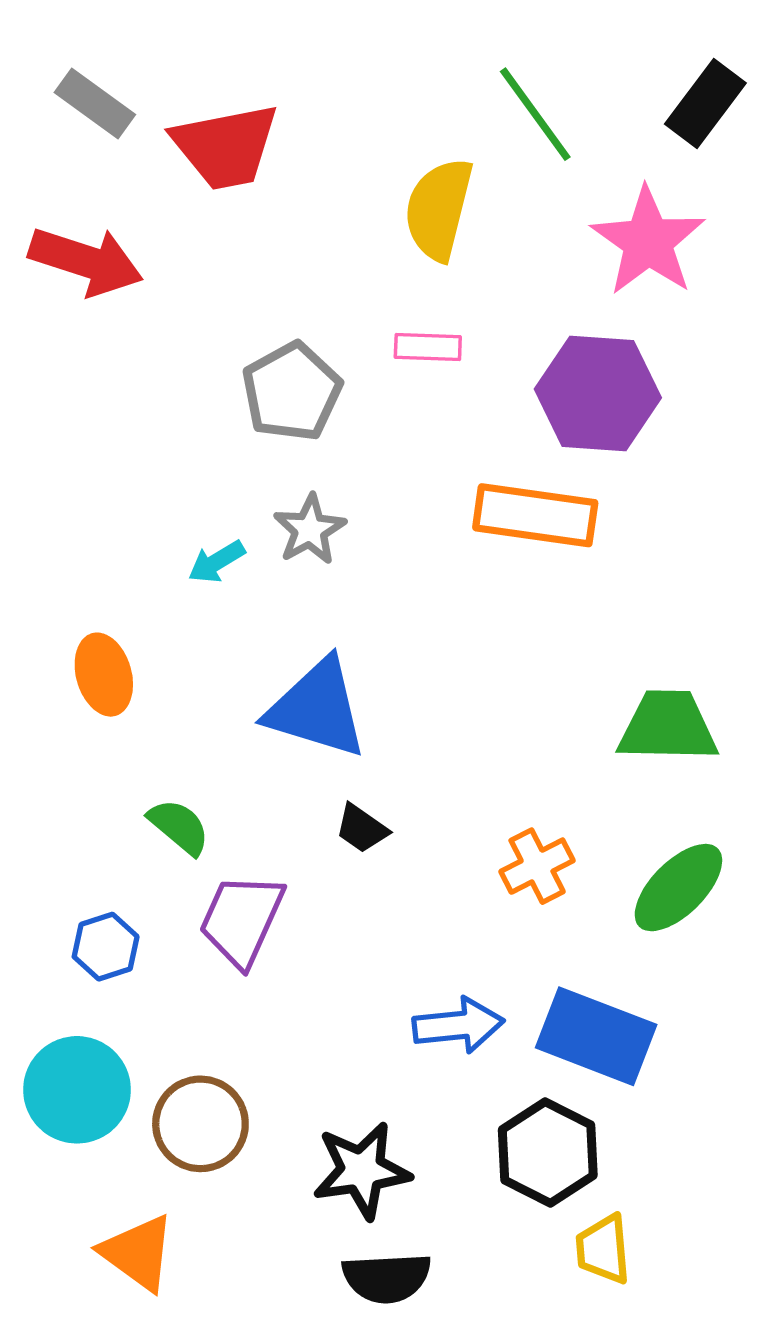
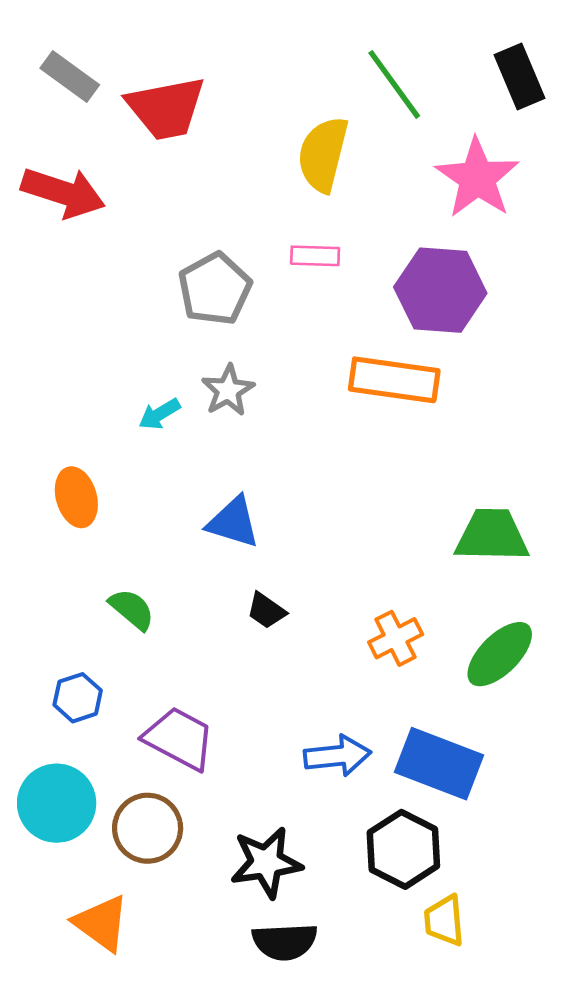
black rectangle: (705, 103) -> (519, 76), turned -60
blue triangle: (317, 709) -> (233, 522), size x0.7
purple trapezoid: (242, 920) -> (179, 739), moved, turned 94

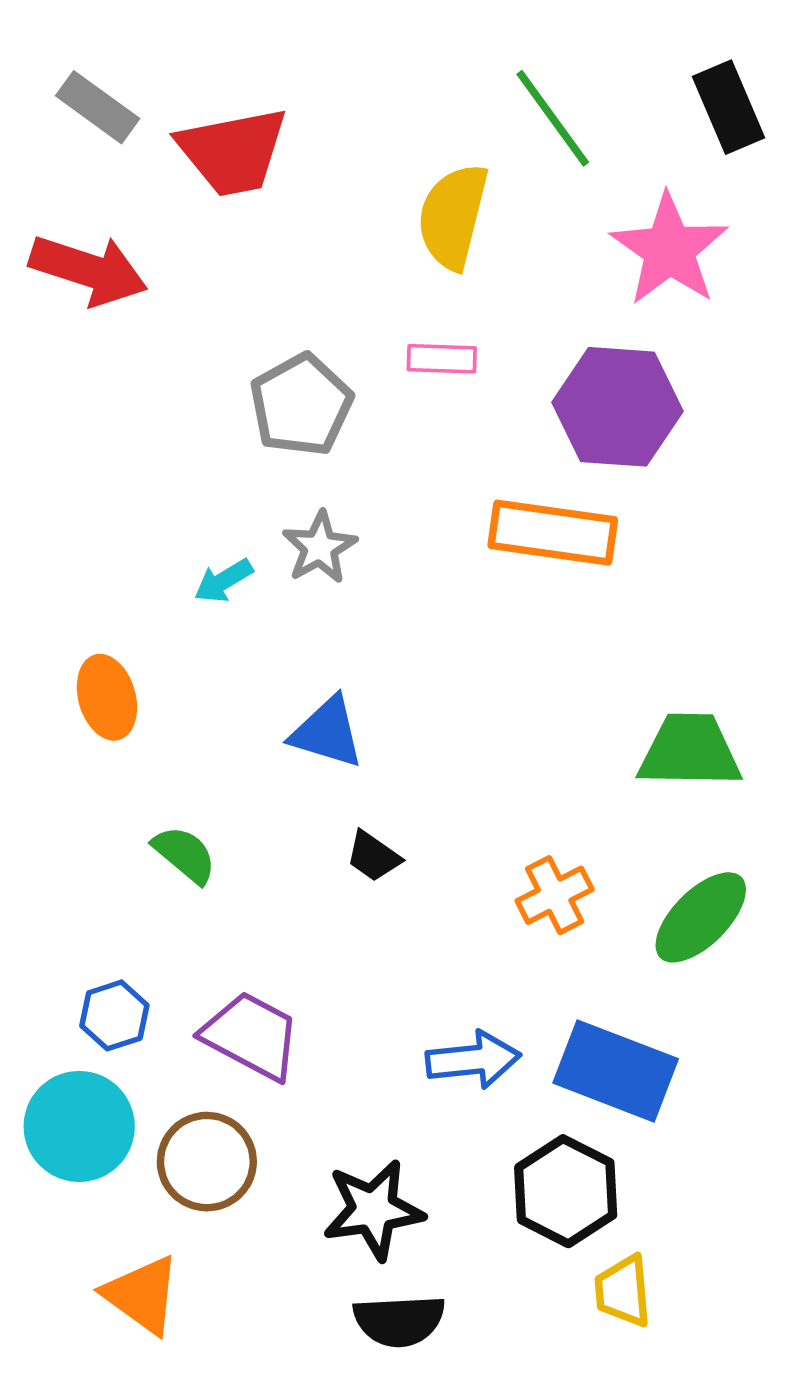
blue hexagon: (78, 698) -> (114, 1015), moved

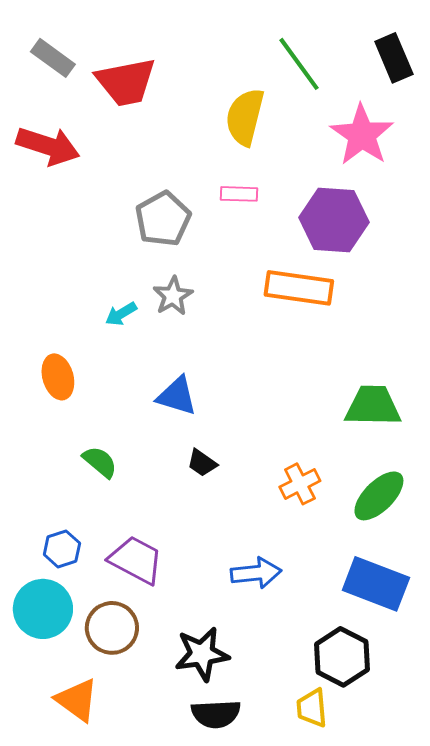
blue rectangle: (616, 1071) -> (376, 584), moved
black hexagon: (566, 1191) -> (342, 657), moved
yellow trapezoid: (623, 1291) -> (312, 708), moved

